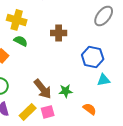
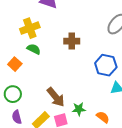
yellow cross: (17, 20) -> (30, 28), turned -36
green star: (66, 91) -> (79, 109), moved

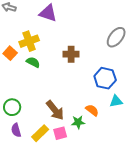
orange square: (15, 64) -> (10, 53), moved
orange semicircle: (103, 117) -> (92, 110), moved

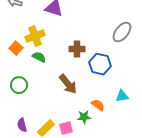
blue hexagon: (105, 78) -> (100, 64), moved
green circle: (12, 107) -> (19, 85), moved
brown arrow: (55, 110) -> (68, 84), moved

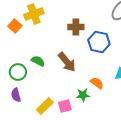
green semicircle: (39, 57) -> (38, 61), moved
green circle: (19, 85) -> (18, 72), moved
purple semicircle: (22, 125) -> (16, 95), moved

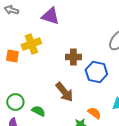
orange square: (15, 26) -> (12, 56), turned -32
green semicircle: (38, 61) -> (38, 111), moved

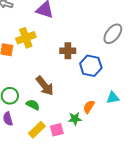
brown arrow: (64, 92) -> (45, 86), moved
orange semicircle: (94, 113) -> (89, 107), turned -96

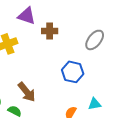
brown cross: (68, 51) -> (50, 31), moved

